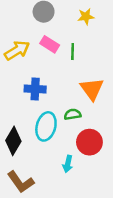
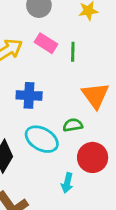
cyan ellipse: (46, 126) -> (42, 139), turned -76

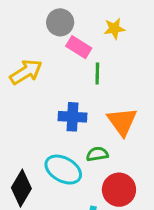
pink rectangle: (46, 43) -> (79, 47), moved
blue cross: (29, 95) -> (73, 117), moved

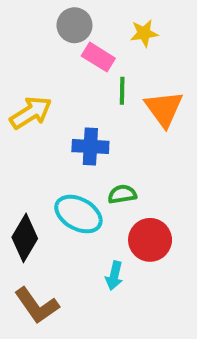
yellow arrow: (26, 72) -> (31, 113), moved
orange triangle: (122, 122) -> (164, 109), moved

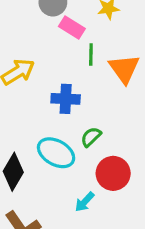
green semicircle: (122, 194) -> (91, 137), turned -35
cyan arrow: (114, 276) -> (85, 202), turned 30

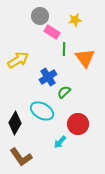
blue cross: (66, 99) -> (48, 77), turned -36
green semicircle: (91, 137) -> (64, 92), moved

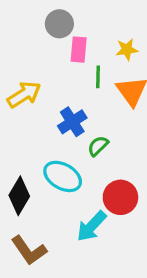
yellow star: (75, 20) -> (127, 50), moved
pink rectangle: (52, 32) -> (79, 50), turned 63
cyan arrow: (60, 142) -> (92, 226), size x1.5

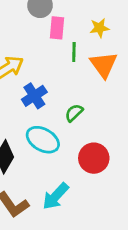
blue cross: (72, 122) -> (34, 96), moved
cyan arrow: (92, 226) -> (56, 196), moved

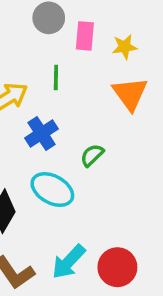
pink rectangle: (57, 28) -> (85, 36), moved
green line: (74, 52) -> (56, 77), moved
red circle: (94, 158) -> (117, 267), moved

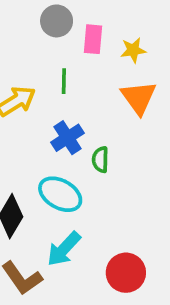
blue cross: (41, 133) -> (68, 138), moved
green semicircle: (92, 155) -> (100, 160), turned -45
cyan arrow: (69, 262) -> (64, 249), moved

